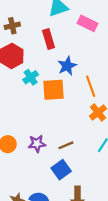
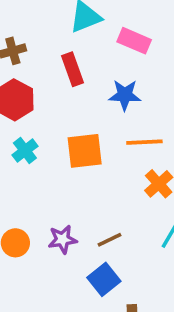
blue star: (67, 66) -> (125, 95), moved, turned 30
cyan cross: (31, 77) -> (25, 151), moved
orange line: (91, 86) -> (144, 142), turned -70

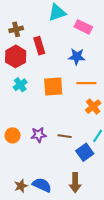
red rectangle: (72, 69) -> (39, 46), moved
brown line: (110, 240) -> (65, 136), turned 32
blue square: (104, 279) -> (85, 152), moved

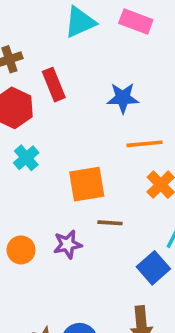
pink rectangle: (83, 27) -> (136, 22), moved
orange square: (53, 86) -> (87, 184), moved
brown line: (65, 136) -> (110, 223), moved

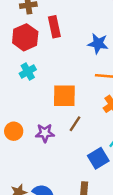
brown line: (110, 223) -> (75, 124), turned -70

